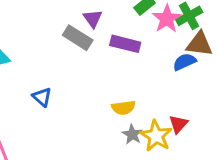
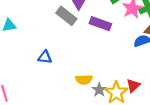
blue triangle: (42, 97) -> (45, 57), moved, turned -40
yellow semicircle: (123, 108) -> (84, 80), moved

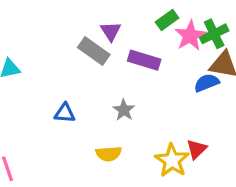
yellow semicircle: (84, 80) -> (109, 154), moved
gray star: (99, 90) -> (124, 110), moved

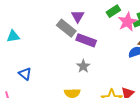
purple rectangle: (144, 60) -> (86, 40), moved
blue triangle: (65, 113) -> (25, 74), moved, turned 32

